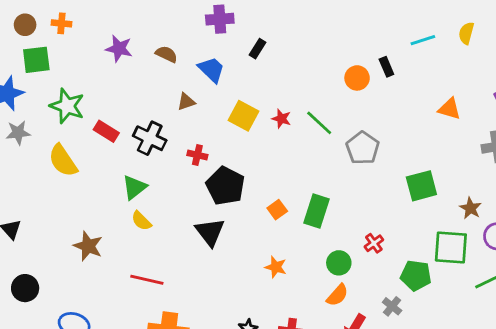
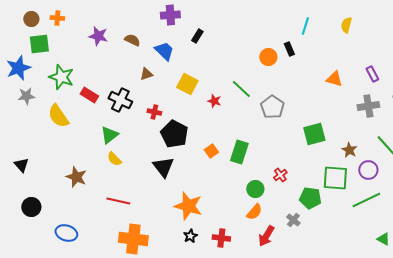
cyan line: (423, 40) -> (305, 26), moved, turned -54
red star: (281, 119) -> (214, 101), moved
orange star: (276, 267) -> (188, 206), moved, size x1.8

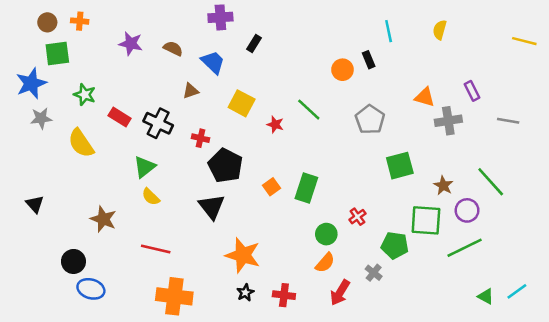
cyan line: (305, 26) -> (389, 31), turned -30
green star: (61, 77) -> (85, 95), size x0.7
gray cross: (368, 106) -> (448, 121), moved
gray pentagon: (272, 107) -> (370, 120), moved
black circle: (31, 207) -> (73, 261), moved

